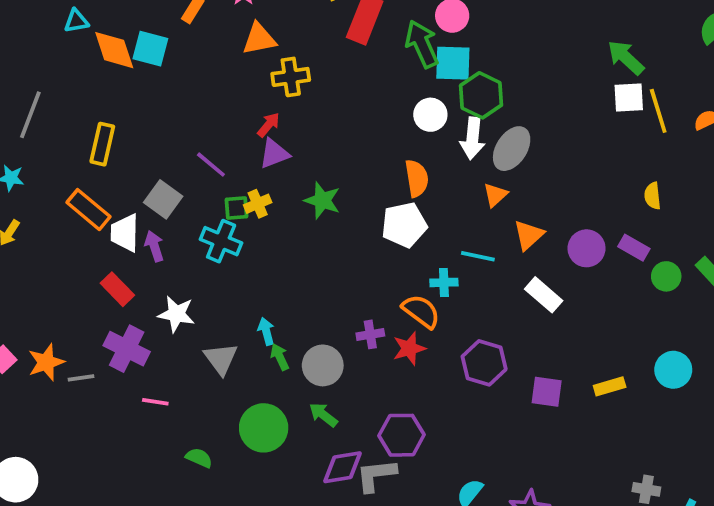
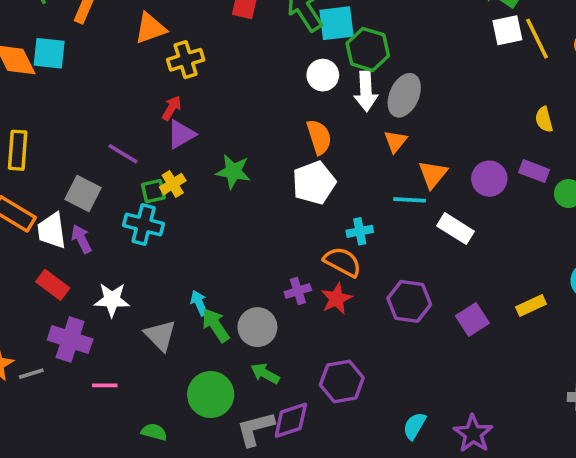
cyan line: (478, 256) -> (410, 200), moved
green arrow: (280, 357) -> (216, 325), size x1.4
purple square: (547, 392) -> (472, 320), turned -32
gray L-shape: (376, 475) -> (255, 429), moved

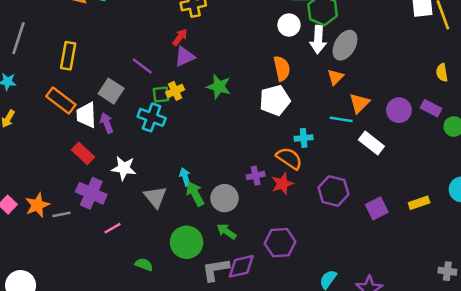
pink line: (105, 385) -> (112, 228), turned -36

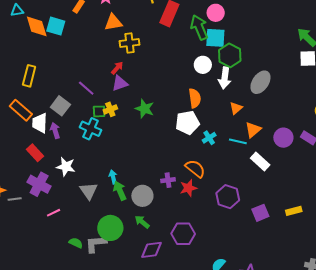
gray ellipse: (345, 45) -> (260, 82), moved
cyan cross: (304, 138) -> (209, 138), moved, turned -32
gray L-shape: (216, 270) -> (96, 244), moved

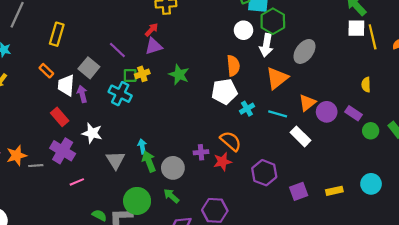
orange triangle: (236, 108) -> (277, 78), size x1.6
orange rectangle: (21, 110) -> (46, 71), size x0.6
orange triangle: (253, 130) -> (307, 103), moved

